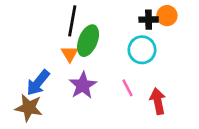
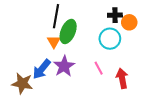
orange circle: (167, 16) -> (129, 22), moved
blue arrow: (38, 83) -> (42, 69), moved

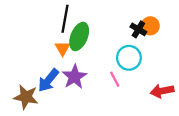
black cross: (115, 15) -> (138, 29), moved, turned 32
cyan circle: (110, 39) -> (129, 58), moved
red arrow: (122, 78) -> (162, 91), moved, turned -90

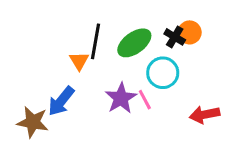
black line: (65, 19) -> (95, 41), moved
green ellipse: (79, 36) -> (134, 43), moved, turned 32
purple star: (74, 77) -> (121, 98), moved

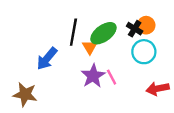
orange triangle: (79, 61) -> (90, 47), moved
cyan circle: (163, 73) -> (144, 52), moved
blue arrow: (61, 101) -> (47, 59), moved

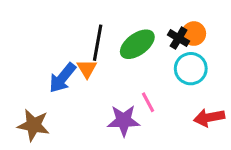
orange triangle: (90, 47) -> (87, 69), moved
purple star: (93, 76) -> (124, 121), moved, turned 30

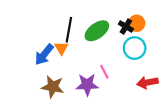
brown star: (33, 125) -> (53, 87), moved

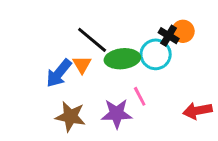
black line: (69, 30) -> (92, 40), turned -60
green ellipse: (97, 31) -> (122, 59), moved, turned 30
cyan circle: (135, 48) -> (156, 54), moved

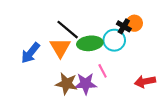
orange triangle: (82, 64) -> (60, 48), size x1.5
blue arrow: (59, 73) -> (30, 53), moved
brown star: (70, 116) -> (67, 84), moved

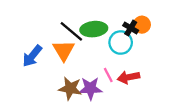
green ellipse: (90, 43) -> (94, 29), moved
red arrow: (145, 82) -> (128, 77), moved

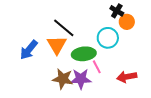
black cross: (131, 28) -> (117, 11), moved
green ellipse: (94, 29) -> (84, 54), moved
red arrow: (128, 77) -> (127, 77), moved

